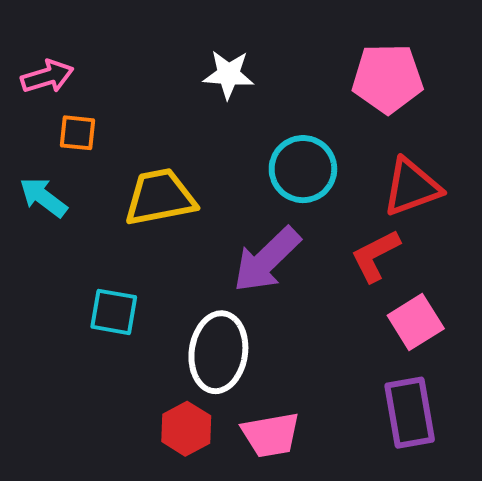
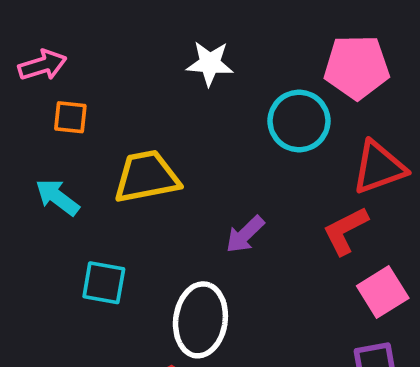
cyan circle: (303, 169) -> (299, 121), moved
cyan arrow: (43, 197) -> (57, 197), moved
purple arrow: (267, 260) -> (245, 234), size x0.6

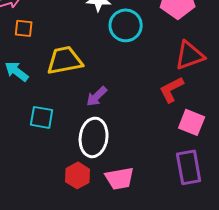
cyan circle: (299, 121) -> (126, 25), moved
purple arrow: (245, 234) -> (97, 96), moved
pink square: (383, 292) -> (192, 122), turned -36

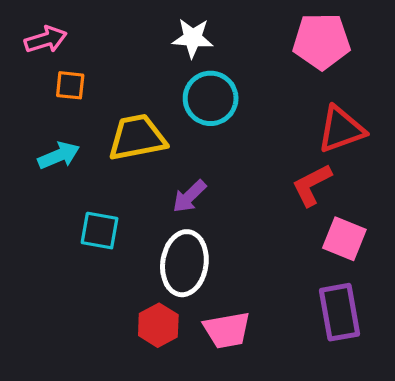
cyan circle: (126, 25) -> (211, 98), moved
cyan arrow: (17, 71) -> (59, 155), turned 120

